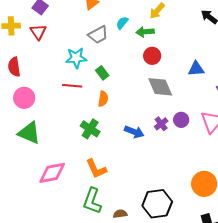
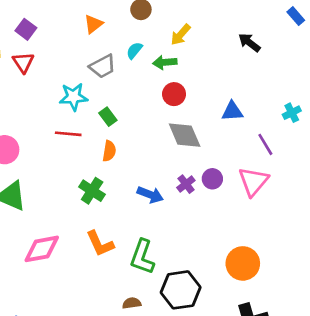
green L-shape: (92, 201) -> (142, 257), moved

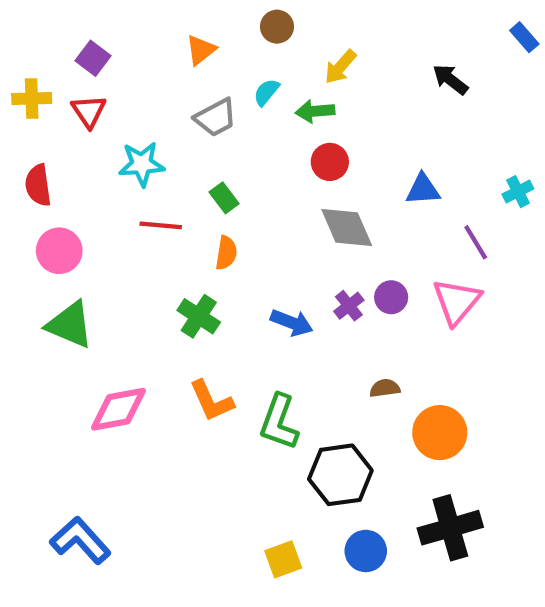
cyan star: (73, 97) -> (142, 164), moved
brown semicircle: (132, 303) -> (385, 388), moved

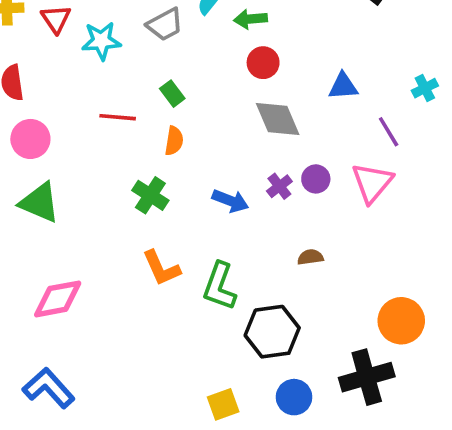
cyan star: (142, 164) -> (101, 41), moved
pink diamond: (118, 409) -> (58, 299), moved
orange circle: (440, 433) -> (401, 321), moved

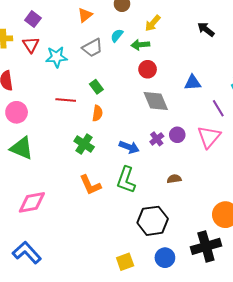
green L-shape: (219, 286) -> (126, 180), moved

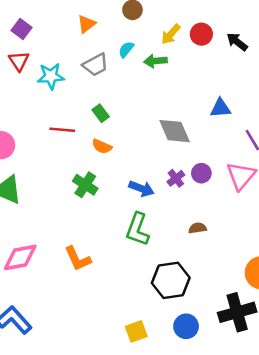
red circle: (148, 69) -> (201, 34), moved
orange semicircle: (97, 113) -> (102, 146), turned 105
orange L-shape: (90, 185) -> (78, 259), moved

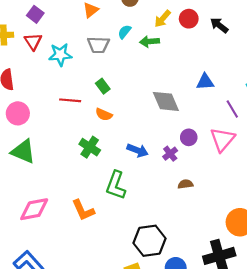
gray trapezoid: (95, 65) -> (98, 45), turned 30
purple cross: (176, 178) -> (170, 154), moved
green L-shape: (138, 229) -> (116, 185), moved
black hexagon: (171, 280) -> (150, 241), moved

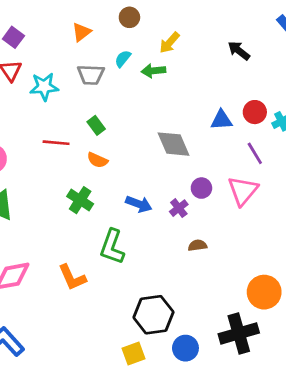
red circle: (189, 19) -> (255, 112), moved

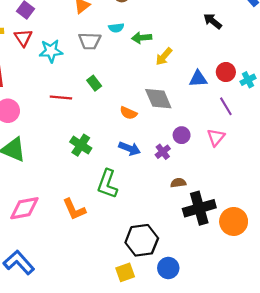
yellow arrow: (169, 43) -> (164, 57), moved
cyan semicircle: (123, 59) -> (116, 28), turned -136
orange semicircle: (97, 160) -> (128, 113), moved
pink triangle: (243, 191) -> (216, 137), size x0.7
black cross: (239, 333) -> (199, 208), moved

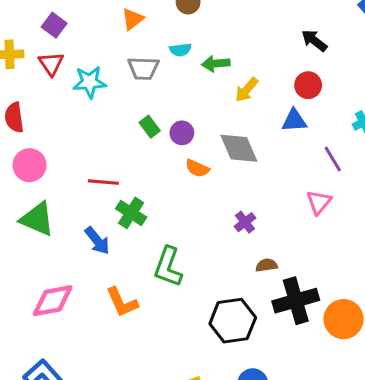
red circle: (226, 72) -> (308, 85), moved
red line: (61, 97) -> (103, 182), moved
purple circle: (182, 135) -> (182, 133), moved
blue arrow: (130, 148) -> (97, 241), moved, turned 30
black hexagon: (142, 240) -> (233, 321), moved

